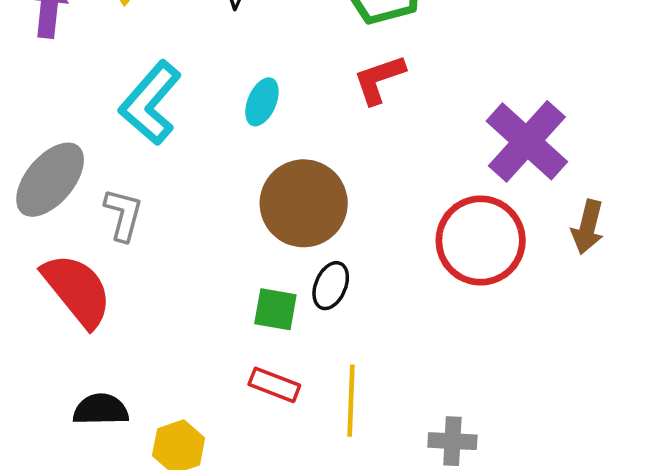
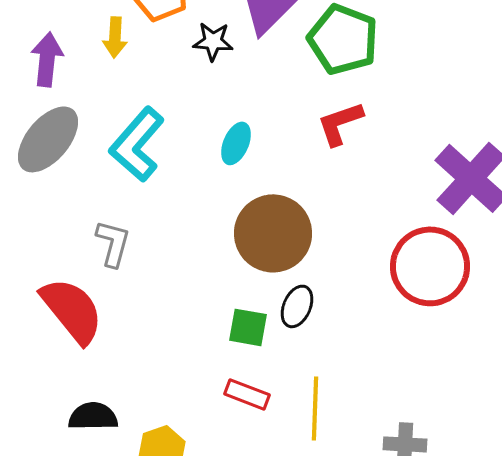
gray ellipse: (50, 180) -> (48, 139), moved

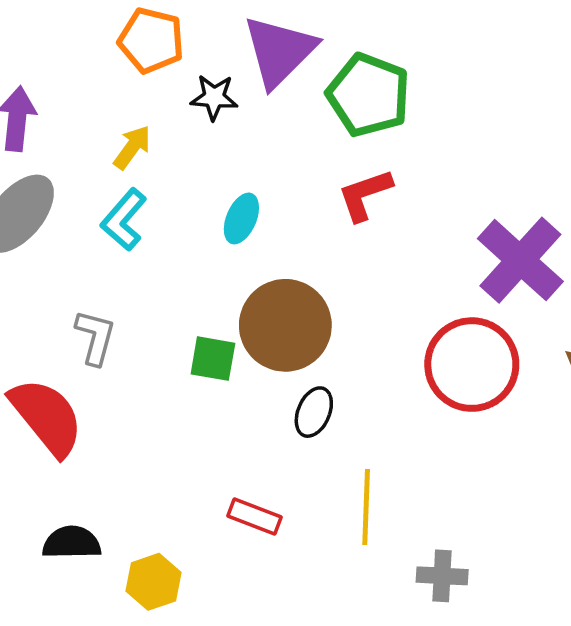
yellow arrow: (115, 37) -> (132, 147), moved, turned -147
cyan L-shape: (137, 144) -> (124, 220), size x0.7
green square: (248, 327) -> (213, 359), moved
yellow line: (315, 408) -> (366, 507), moved

